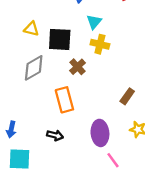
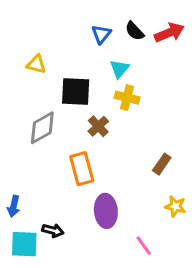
yellow triangle: (31, 29) -> (36, 64), moved
purple ellipse: (100, 133) -> (106, 211), moved
black arrow: (55, 135) -> (53, 231), moved

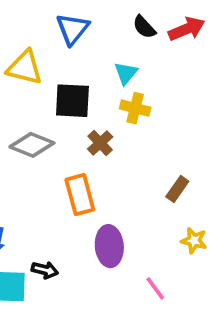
blue triangle: (101, 34) -> (72, 29), moved, size x1.4
yellow triangle: (36, 64) -> (25, 68), size x1.5
gray diamond: (42, 128) -> (32, 145), turned 52

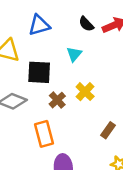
blue triangle: (72, 29) -> (39, 25), turned 35
yellow cross: (135, 108) -> (85, 92), moved, turned 30

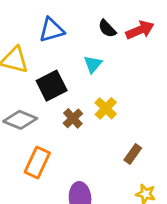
black square: (39, 72) -> (52, 86), turned -30
orange rectangle: (44, 134) -> (37, 163), moved, turned 40

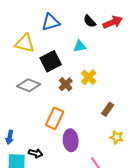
cyan triangle: (93, 64) -> (80, 46), turned 40
orange rectangle: (37, 163) -> (55, 118), moved

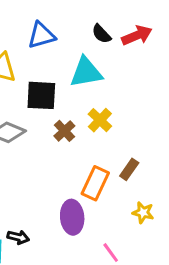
cyan triangle: (80, 46) -> (86, 72), size x1.6
black square: (51, 61) -> (41, 95), turned 30
orange rectangle: (55, 118) -> (95, 183), moved

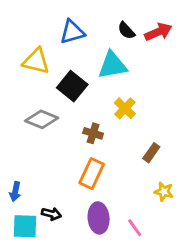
black square: (41, 95) -> (72, 86), turned 36
brown cross: (64, 131) -> (93, 133), moved, turned -30
orange rectangle: (95, 183) -> (92, 174), moved
purple ellipse: (72, 217) -> (99, 218), moved

